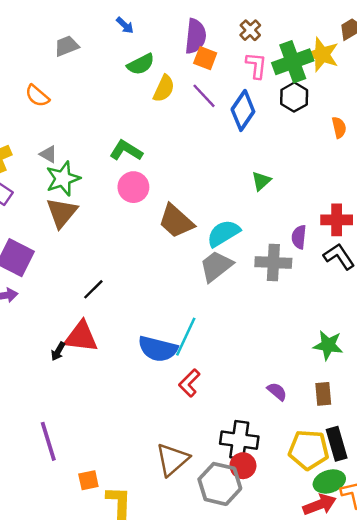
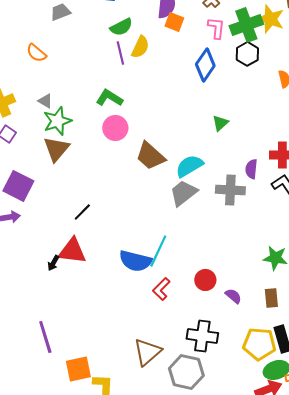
purple line: (204, 96) -> (120, 53), moved, turned 30
red circle: (243, 466) -> (205, 280), moved
orange square: (88, 480) -> (78, 369), size x1.5

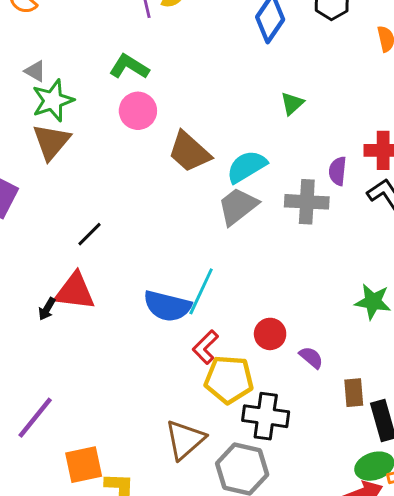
brown rectangle: (271, 298) -> (354, 393), moved
purple line: (45, 337) -> (35, 418), turned 56
yellow pentagon: (259, 344) -> (229, 379), moved

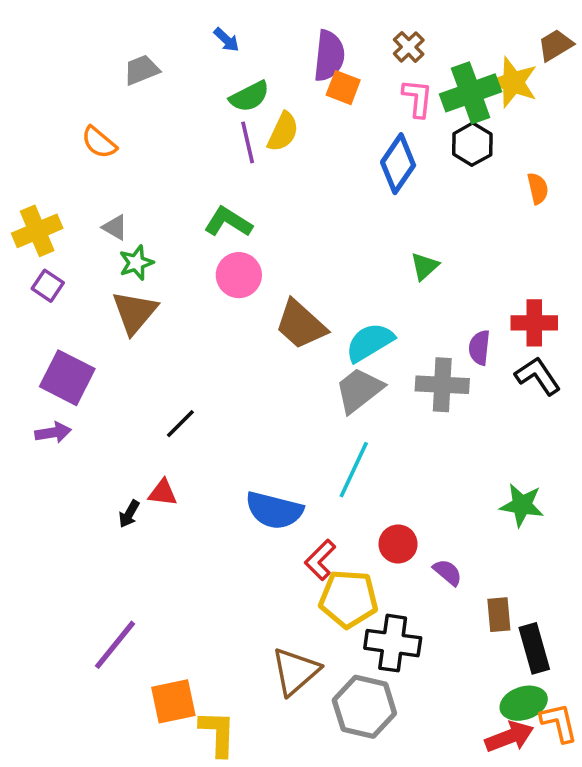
green star: (53, 101) -> (136, 263), size x0.7
red triangle: (75, 291) -> (163, 493), size x0.6
cyan line: (201, 291) -> (354, 470), moved

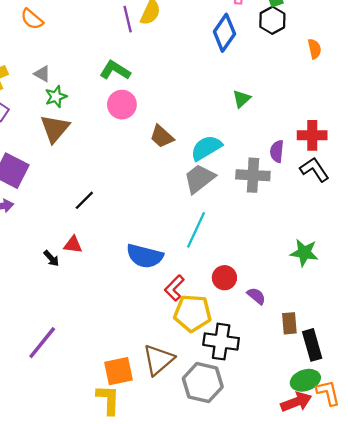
brown trapezoid: (301, 325) -> (162, 136), size x0.7
black arrow: (129, 514) -> (51, 258), turned -72
orange square: (173, 701) -> (119, 371), moved

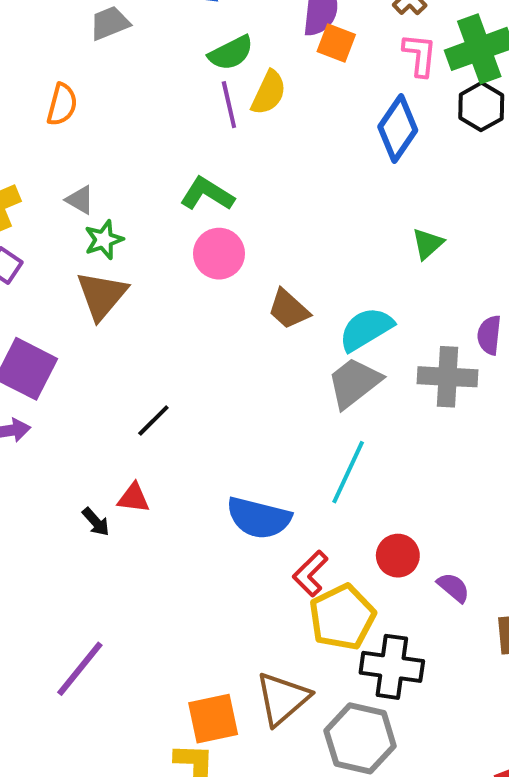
orange semicircle: (32, 19) -> (62, 105), turned -115
yellow pentagon: (193, 313) -> (342, 617), turned -30

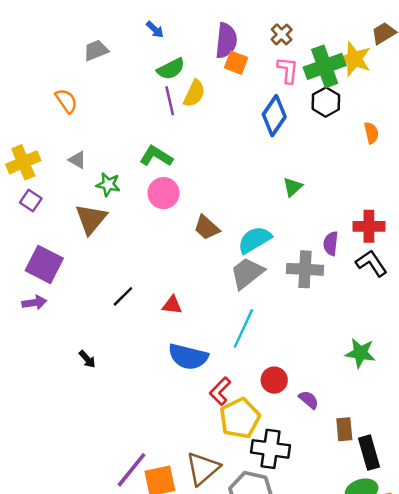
orange semicircle: (62, 105) -> (66, 101), turned -50
green star: (104, 240) -> (108, 184), moved, turned 30
red triangle: (134, 498) -> (172, 305), moved
purple line: (80, 669) -> (132, 470), moved

